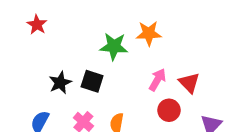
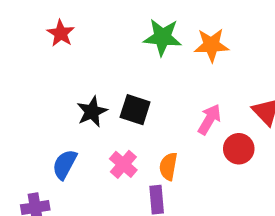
green star: (114, 46) -> (162, 37), moved
pink arrow: (157, 80) -> (209, 119), moved

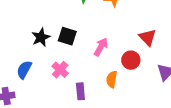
pink arrow: (209, 119) -> (101, 47), moved
orange semicircle: (168, 166) -> (112, 79), moved

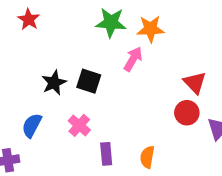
pink arrow: (101, 47) -> (133, 59), moved
red circle: (131, 60) -> (187, 113), moved
orange semicircle: (112, 79) -> (147, 157), moved

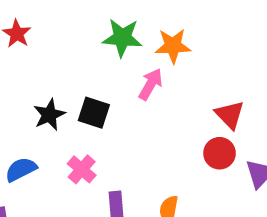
blue semicircle: (32, 125) -> (21, 169), turned 35

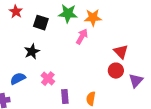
black square: (94, 113) -> (41, 23), moved

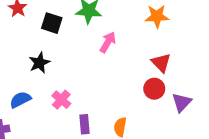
orange star: (93, 18) -> (157, 16), moved

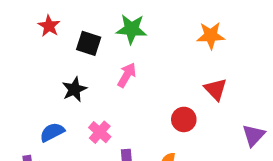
pink arrow: (108, 42) -> (127, 75), moved
red circle: (154, 89) -> (184, 119), moved
purple triangle: (182, 102) -> (254, 135), moved

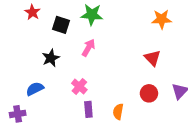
orange star: (211, 35) -> (162, 19), moved
red circle: (184, 119) -> (149, 93), moved
pink cross: (100, 132) -> (79, 87), moved

